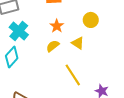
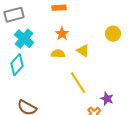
yellow circle: (91, 20) -> (113, 34), moved
yellow semicircle: (53, 46) -> (58, 54), turned 40

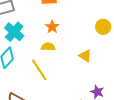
yellow triangle: (83, 51) -> (85, 56), moved
yellow line: (78, 83) -> (39, 70), moved

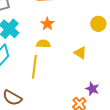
yellow line: (39, 70) -> (34, 67), turned 40

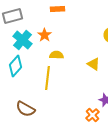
orange star: (47, 24) -> (44, 35), moved

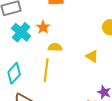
cyan diamond: (16, 66) -> (14, 73), moved

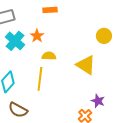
yellow triangle: (92, 56) -> (86, 65), size x1.5

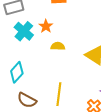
yellow line: (40, 79) -> (59, 94), moved

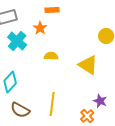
orange star: (46, 26) -> (40, 28), moved

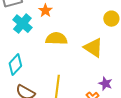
yellow semicircle: (51, 56) -> (56, 39), size x1.5

